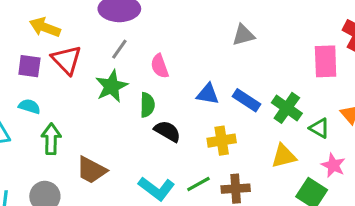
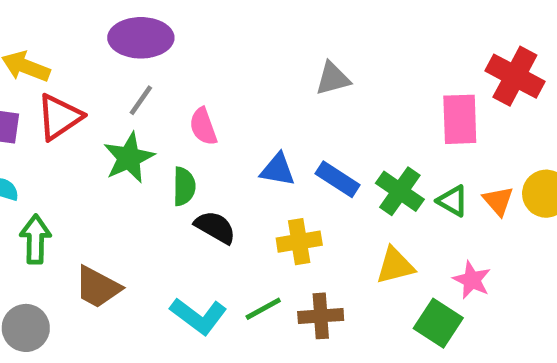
red triangle: (67, 60) -> (59, 117), turned 40
green triangle: (319, 128) -> (453, 201), moved

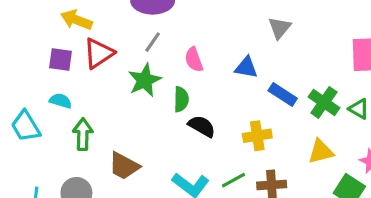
gray triangle: (333, 79) -> (280, 28), turned -35
blue triangle: (278, 170) -> (246, 68), moved

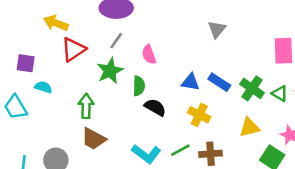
purple square: (61, 60) -> (26, 63), moved
blue triangle: (246, 68) -> (190, 82), moved
green arrow: (83, 134) -> (86, 106), moved
yellow cross: (257, 136) -> (199, 115), turned 35

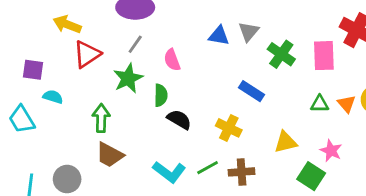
blue triangle: (190, 82) -> (219, 36), moved
green cross: (252, 88) -> (281, 54), moved
green triangle: (280, 93) -> (320, 104), turned -30

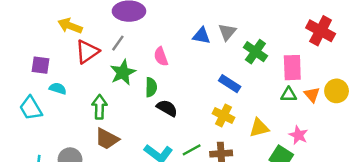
gray line: (135, 44) -> (118, 43), moved
pink rectangle: (324, 56) -> (292, 68), moved
yellow cross: (229, 128) -> (224, 115), moved

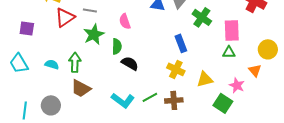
gray line: (118, 43) -> (90, 10), turned 64
blue rectangle: (230, 84) -> (181, 43), turned 36
cyan semicircle: (58, 88) -> (52, 64), moved
orange triangle: (312, 95) -> (255, 70), moved

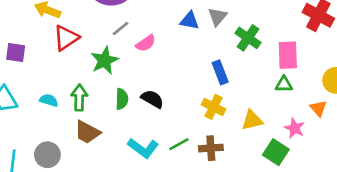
gray line: (90, 10) -> (121, 29), moved, turned -48
pink semicircle: (125, 21) -> (146, 43), turned -105
green semicircle: (117, 46) -> (122, 99), moved

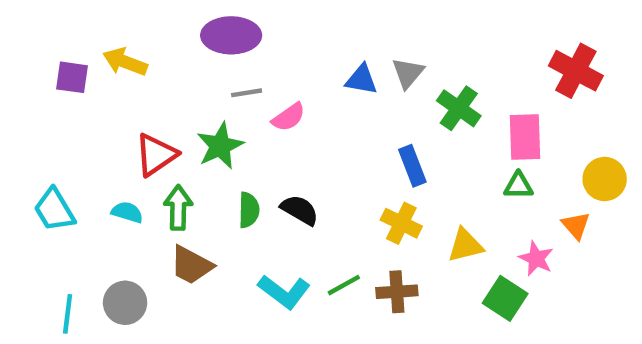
gray line: (121, 29) -> (247, 93), turned 30
red triangle: (66, 38) -> (156, 155), moved
purple square: (16, 52) -> (72, 77), moved

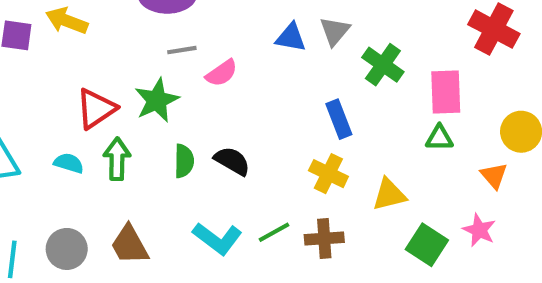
pink star: (536, 259) -> (479, 230), moved
brown trapezoid: (191, 265) -> (130, 245), moved, turned 33

